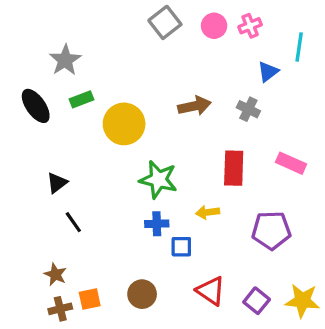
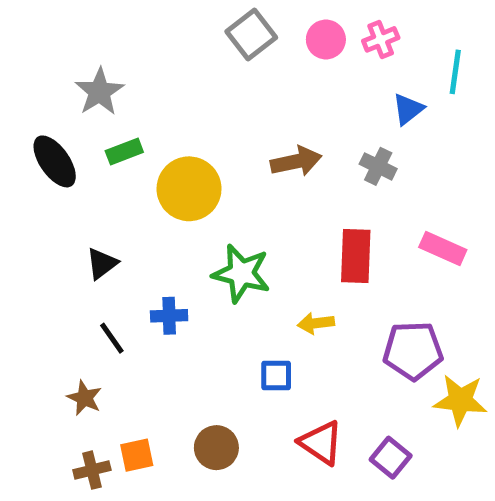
black triangle: (57, 183) -> (102, 263), moved
blue cross: (157, 224) -> (169, 316), moved
brown star: (55, 274) -> (84, 398), moved
yellow star: (302, 301) -> (460, 400), moved

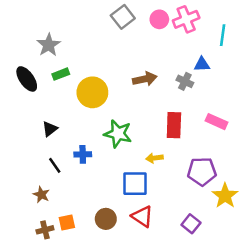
pink cross: (381, 39) -> (186, 19), size x1.5
blue triangle: (408, 109) -> (202, 64), moved, turned 35
blue square: (276, 375) -> (135, 184), size x1.6
yellow star: (460, 400) -> (225, 196), turned 30
red triangle: (321, 443) -> (142, 216), moved

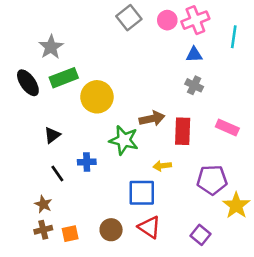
blue triangle: (202, 64) -> (194, 55), moved
green rectangle: (61, 74) -> (64, 78), size x1.5
brown arrow: (145, 79) -> (152, 119), moved
brown cross: (45, 230) -> (43, 230), moved

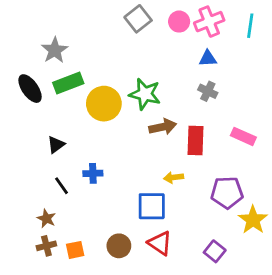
cyan line: (234, 37) -> (250, 26), moved
green star: (124, 140) -> (145, 94), moved

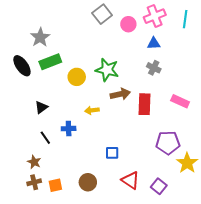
pink circle: (179, 22) -> (128, 24), moved
yellow circle: (104, 104) -> (77, 77), size x0.7
yellow arrow: (174, 177) -> (92, 110), moved
blue square: (152, 206) -> (112, 153), size x0.6
red triangle: (160, 243) -> (130, 180), moved

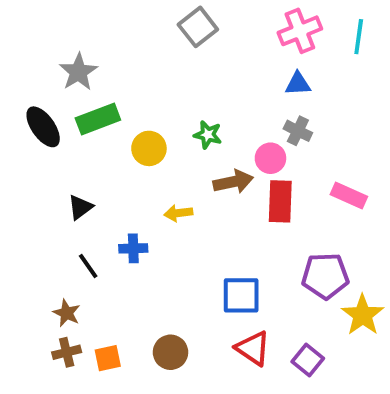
pink circle: (128, 24) -> (270, 158), moved
green star: (107, 70) -> (208, 135), size x0.6
blue square: (112, 153) -> (241, 295), moved, size x1.5

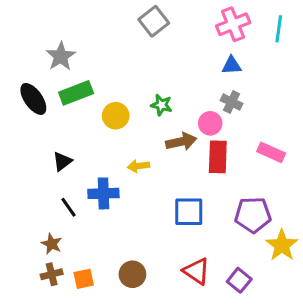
blue cross: (133, 248) -> (103, 193), size x1.4
blue square: (241, 295) -> (189, 212), moved

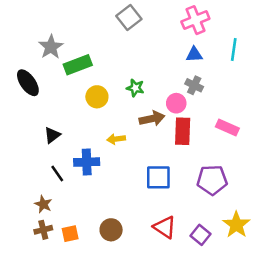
cyan line: (279, 29) -> (234, 49), moved
green rectangle: (76, 93) -> (78, 65), moved
yellow star: (282, 245) -> (236, 225), moved

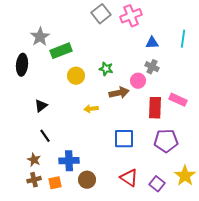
pink cross: (195, 20) -> (131, 16), moved
black ellipse: (28, 83) -> (22, 65), turned 40
red rectangle: (183, 131) -> (155, 108), moved
blue cross: (87, 162) -> (69, 161), moved

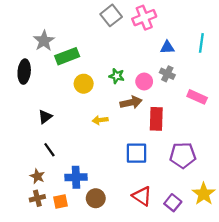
pink circle: (138, 81) -> (144, 81), moved
pink rectangle: (178, 100) -> (197, 97), moved
red rectangle: (155, 108) -> (156, 119), moved

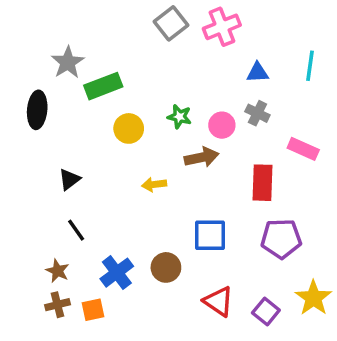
red rectangle: (156, 119) -> (263, 183), moved
blue cross: (76, 177) -> (117, 273), turned -35
brown circle: (96, 198) -> (166, 267), moved

